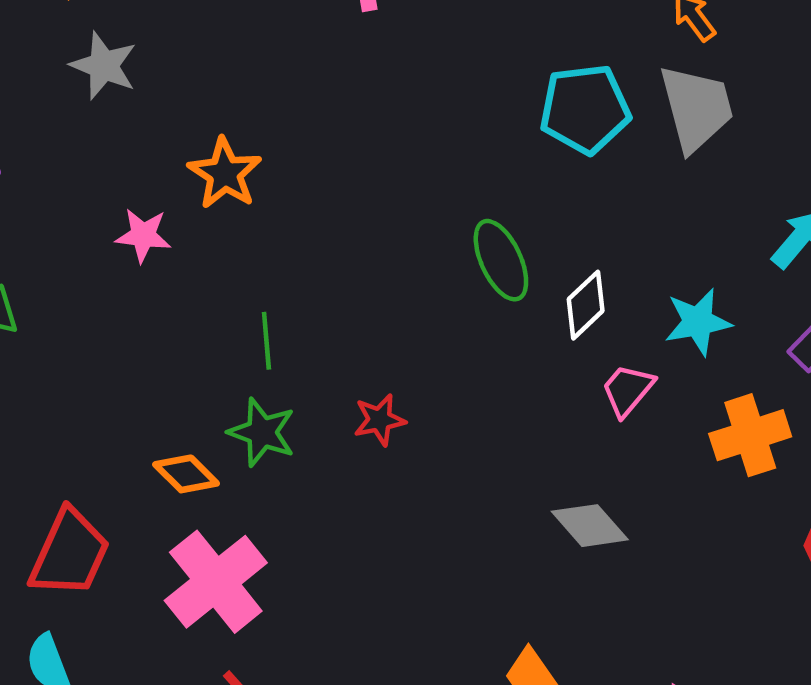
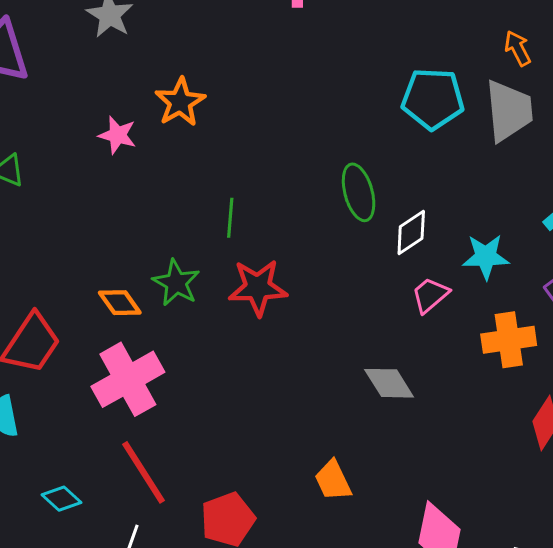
green line: (266, 341) -> (230, 218), moved
red star: (380, 420) -> (258, 288), size x1.6

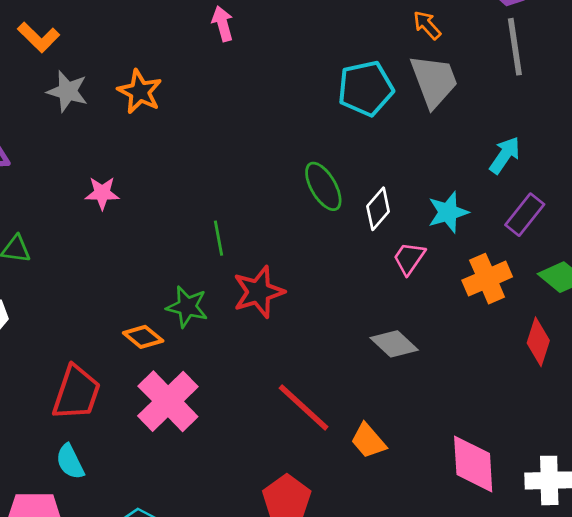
orange star: (180, 102) -> (140, 92), moved
red line: (143, 472) -> (304, 407), moved

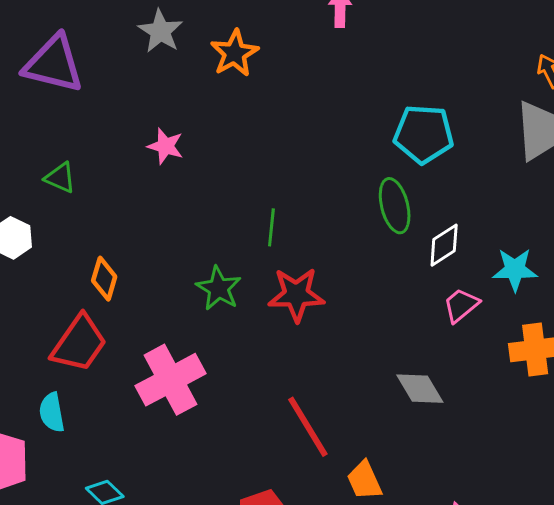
cyan pentagon: (366, 88) -> (424, 134), moved
orange diamond: (143, 337) -> (104, 279), moved, turned 51

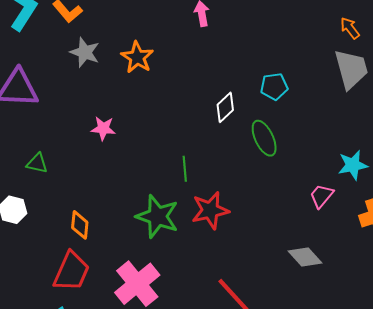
cyan pentagon: (424, 134) -> (274, 86), size x0.7
white diamond: (444, 245) -> (225, 107), moved
green star: (219, 288) -> (157, 216), size x1.4

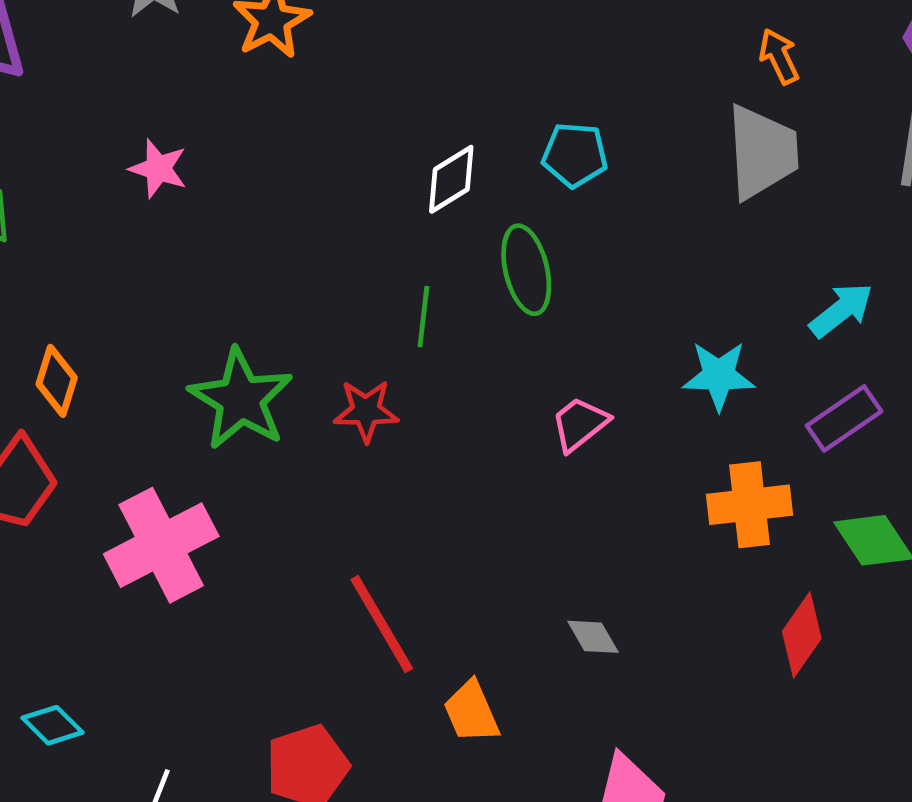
green line: (185, 169) -> (423, 316), moved
pink trapezoid: (322, 196) -> (580, 424), moved
red star: (210, 210) -> (366, 411), size x0.7
gray diamond: (305, 257) -> (593, 637), moved, size x0.7

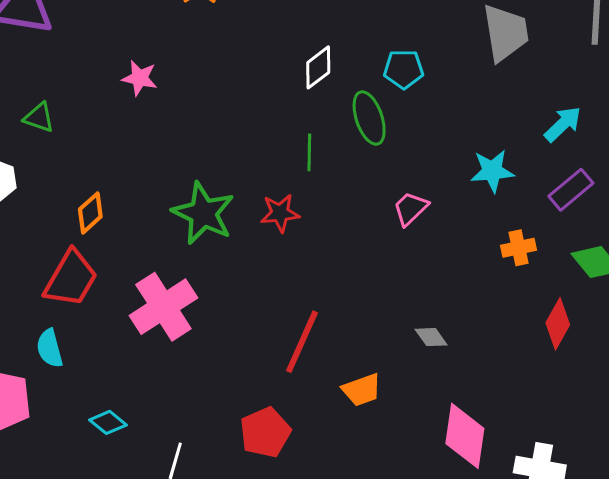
cyan pentagon: (575, 155) -> (404, 69), moved
orange diamond: (57, 381) -> (90, 213), turned 36
orange cross: (750, 505) -> (518, 248), size x0.7
red line: (382, 624) -> (302, 342), turned 60
orange trapezoid: (471, 712) -> (362, 390), turned -81

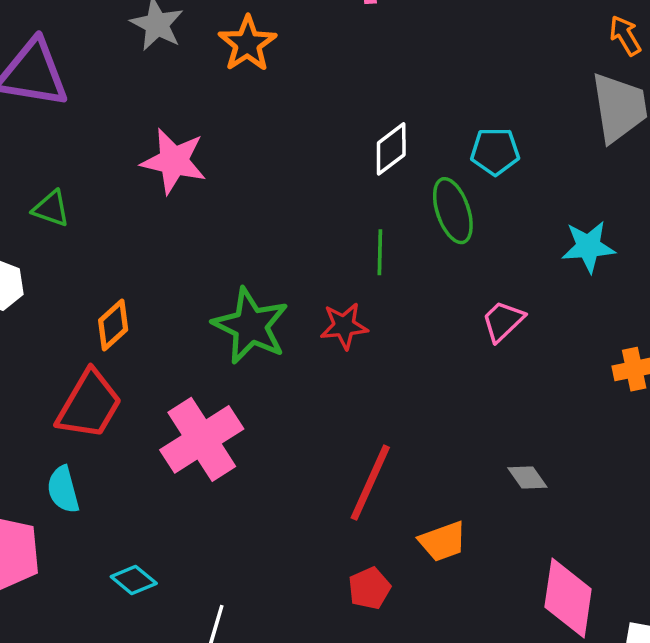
pink star: (140, 78) -> (174, 161), size x1.5
cyan star: (492, 171) -> (588, 247), moved
red pentagon: (265, 432) -> (369, 588), moved, size x0.7

